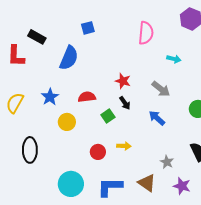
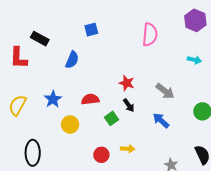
blue semicircle: (69, 58) -> (72, 60), size x0.7
cyan arrow: (174, 59) -> (194, 60), moved

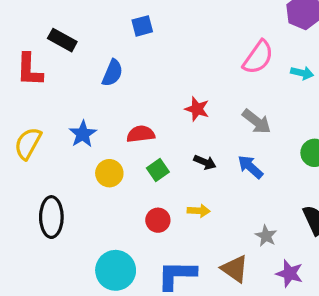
pink semicircle: (150, 35) -> (258, 57), moved, turned 30
black arrow: (129, 105) -> (205, 162), moved, turned -32
green square: (111, 118) -> (158, 170), moved

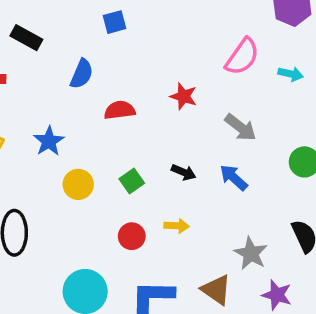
red star: (197, 109) -> (184, 96), moved
red semicircle: (141, 134) -> (120, 110), moved
gray star: (266, 236) -> (251, 253), size x1.4

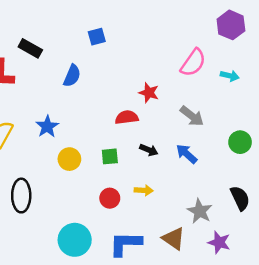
red semicircle: (120, 110) -> (127, 117), moved
green square: (132, 181) -> (110, 156), turned 30

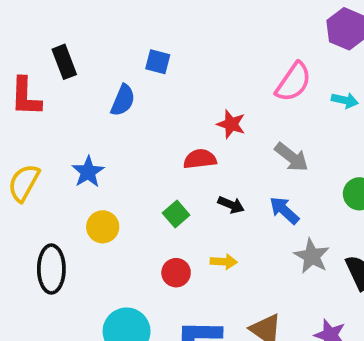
blue square: (97, 37) -> (158, 62), moved, turned 30
black rectangle: (30, 48) -> (64, 62), turned 40
green square: (110, 156) -> (176, 214), turned -36
yellow circle: (69, 159) -> (103, 227), moved
gray star: (200, 211) -> (312, 256), moved

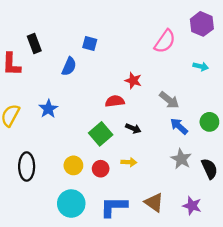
pink semicircle: (293, 82) -> (165, 41), moved
blue arrow: (284, 210) -> (179, 126), moved
green square: (176, 214) -> (101, 134), size x1.5
yellow circle: (103, 227) -> (73, 165), moved

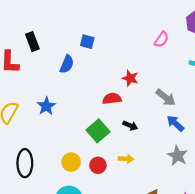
pink semicircle: (165, 41) -> (161, 39), size x0.7

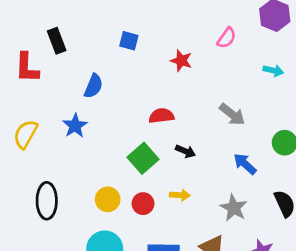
blue semicircle: (67, 64) -> (93, 86), moved
red star: (130, 78) -> (181, 61), moved
blue arrow: (175, 123) -> (245, 164), moved
gray star: (178, 156) -> (234, 208), moved

